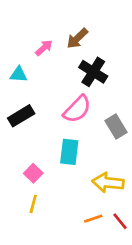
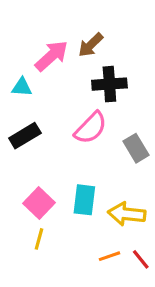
pink arrow: (44, 48) -> (52, 56), size x1.6
black cross: (93, 72) -> (109, 84), turned -36
cyan rectangle: (69, 152) -> (84, 200), moved
pink square: (33, 173) -> (39, 203), size x1.4

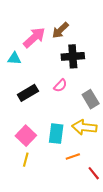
pink semicircle: (91, 128) -> (60, 86), size x0.6
black rectangle: (25, 136) -> (28, 93), moved
yellow arrow: (127, 214) -> (84, 127), moved
orange line: (109, 256) -> (73, 157), moved

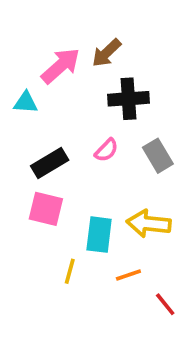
gray rectangle: (91, 99) -> (158, 156), moved
pink square: (26, 136) -> (46, 209), moved, turned -30
yellow line: (26, 160) -> (70, 271), moved

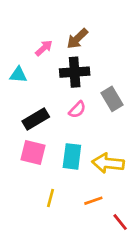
pink arrow: (61, 66) -> (44, 48), size x0.6
black cross: (128, 99) -> (75, 72), moved
gray rectangle: (158, 156) -> (112, 99), moved
cyan rectangle: (99, 235) -> (72, 156), moved

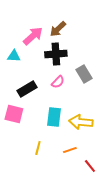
pink arrow: (44, 48) -> (33, 36), size x1.5
pink square: (33, 152) -> (14, 114), moved

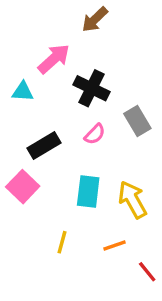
brown arrow: (58, 29) -> (95, 19), moved
black cross: (56, 54) -> (92, 88), turned 30
pink square: (14, 114) -> (23, 187), turned 30
yellow arrow: (81, 122) -> (132, 200), turned 55

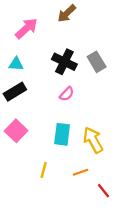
pink arrow: (54, 59) -> (26, 28), moved
gray rectangle: (137, 121) -> (97, 62), moved
black rectangle: (44, 146) -> (15, 92), moved

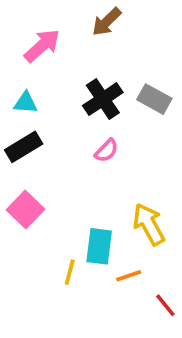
black cross: (64, 62) -> (103, 99), turned 30
gray rectangle: (97, 62) -> (154, 99), turned -30
cyan rectangle: (62, 134) -> (99, 246), moved

